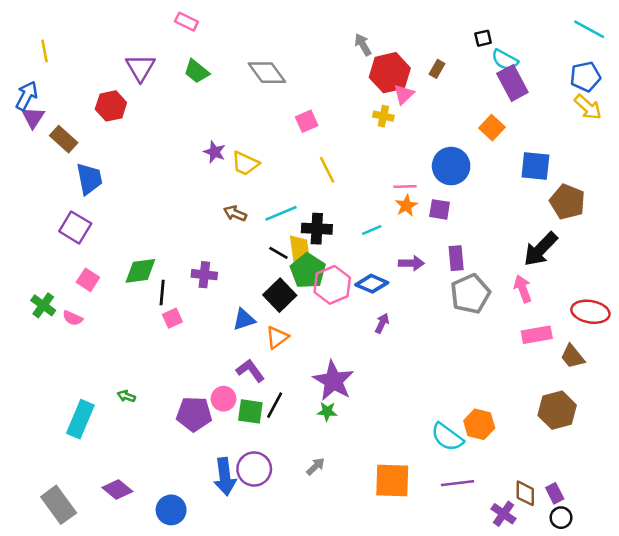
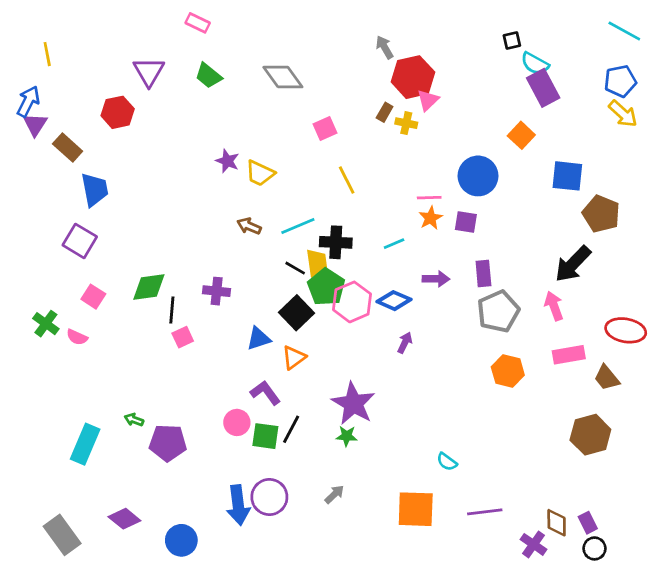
brown rectangle: (437, 69) -> (385, 112), moved
purple pentagon: (194, 414) -> (168, 443), moved
orange hexagon: (479, 424) -> (508, 371), moved
cyan semicircle: (447, 437) -> (447, 462), moved, size x0.6

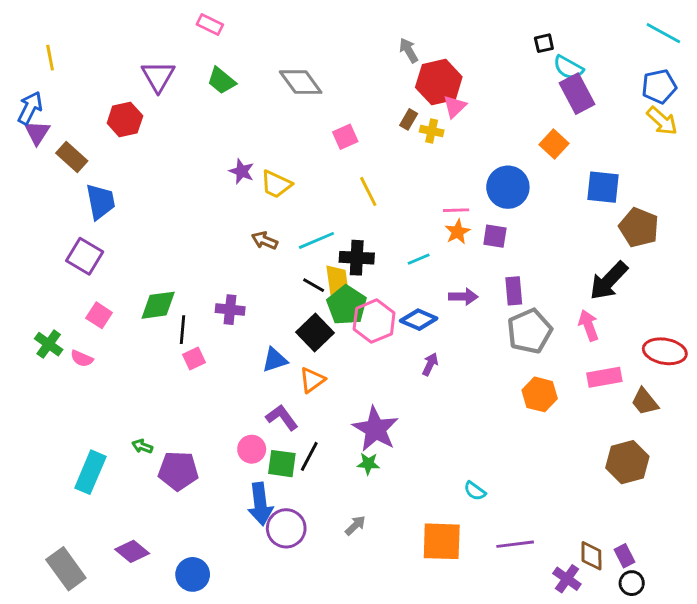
blue arrow: (238, 505) -> (260, 504), moved

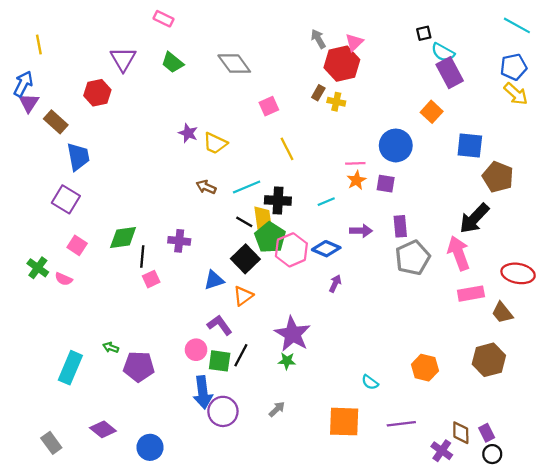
pink triangle: (455, 107) -> (354, 42), moved
pink arrow: (589, 325) -> (459, 253), size x1.4
orange hexagon: (540, 394) -> (425, 368), moved
gray rectangle: (66, 569) -> (51, 443), size x0.7

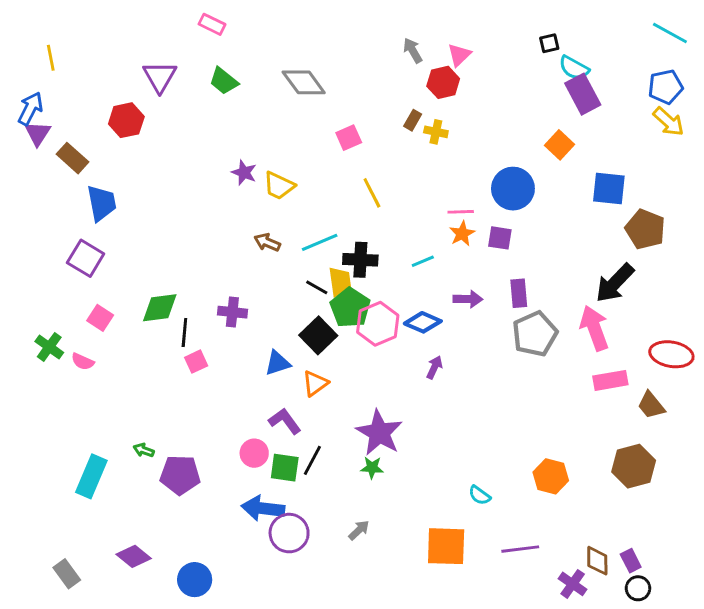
red hexagon: (342, 64) -> (443, 82), size x0.7
blue arrow: (203, 392) -> (263, 508), turned 104

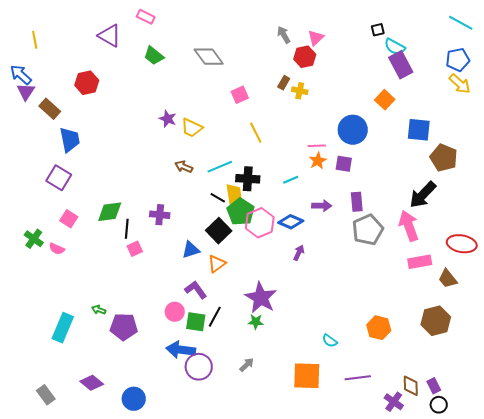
purple triangle: (160, 77) -> (110, 36), moved, turned -30
blue arrow: (30, 109) -> (21, 75), turned -75

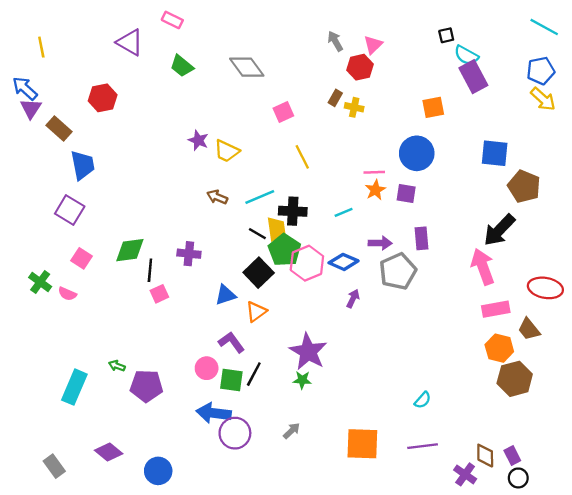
orange square: (385, 100) -> (433, 107), moved, turned 36
gray pentagon: (368, 230) -> (398, 271), moved
orange hexagon: (379, 328) -> (499, 348), moved
cyan semicircle: (330, 341) -> (423, 400), moved, turned -84

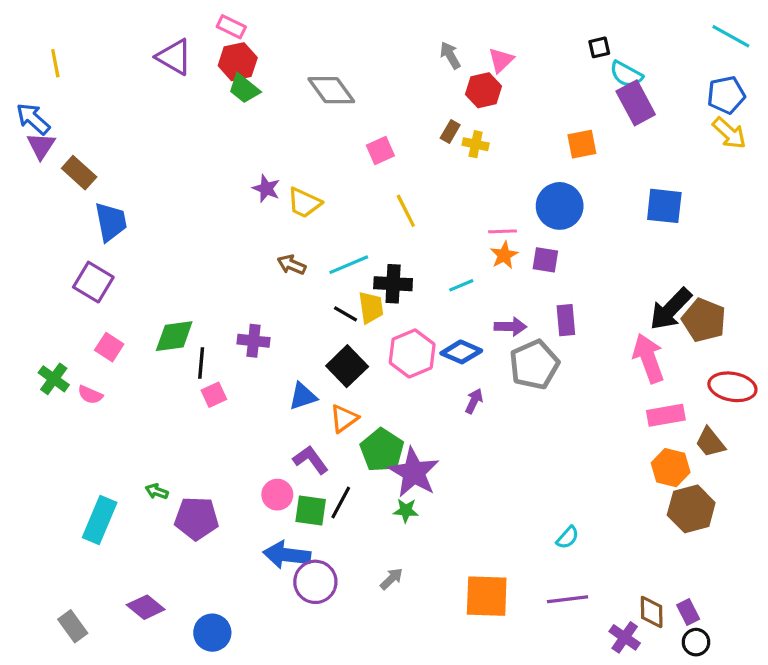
red hexagon: (103, 98) -> (238, 62), moved
brown pentagon: (524, 186) -> (704, 320), moved
green pentagon: (285, 250) -> (382, 450), moved

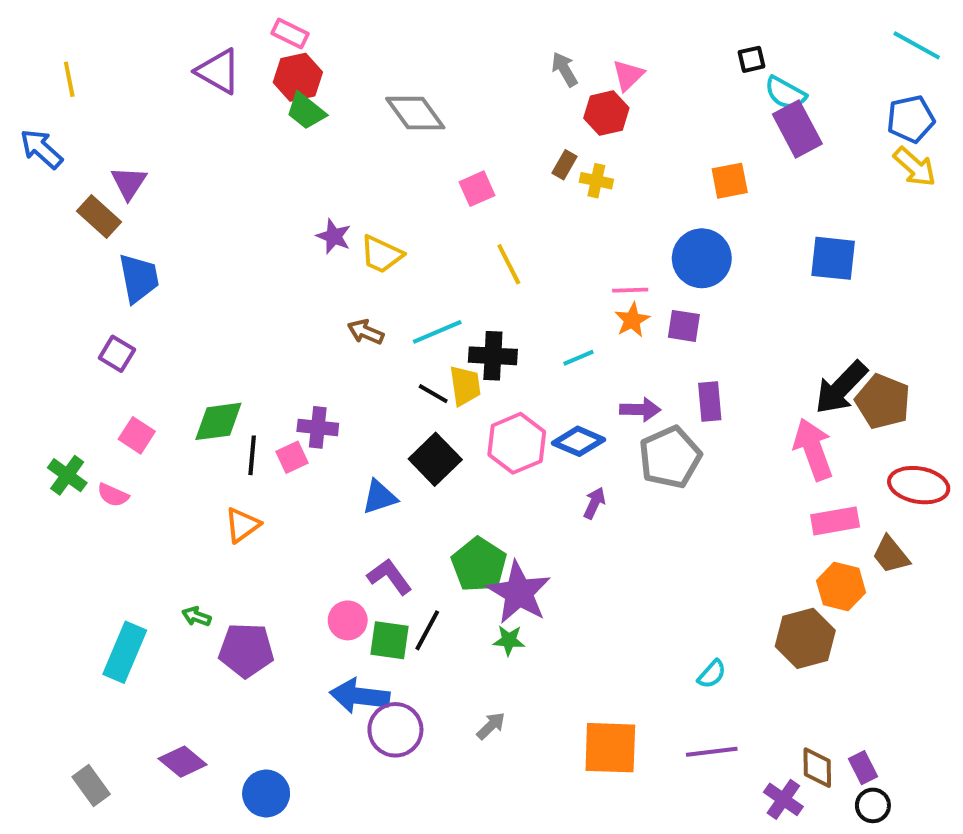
purple triangle: (41, 146) -> (129, 183), moved
purple square: (93, 282) -> (117, 354), size x0.7
pink square: (214, 395) -> (292, 457), moved
orange triangle: (344, 419) -> (242, 525), moved
brown hexagon: (691, 509) -> (805, 638), moved

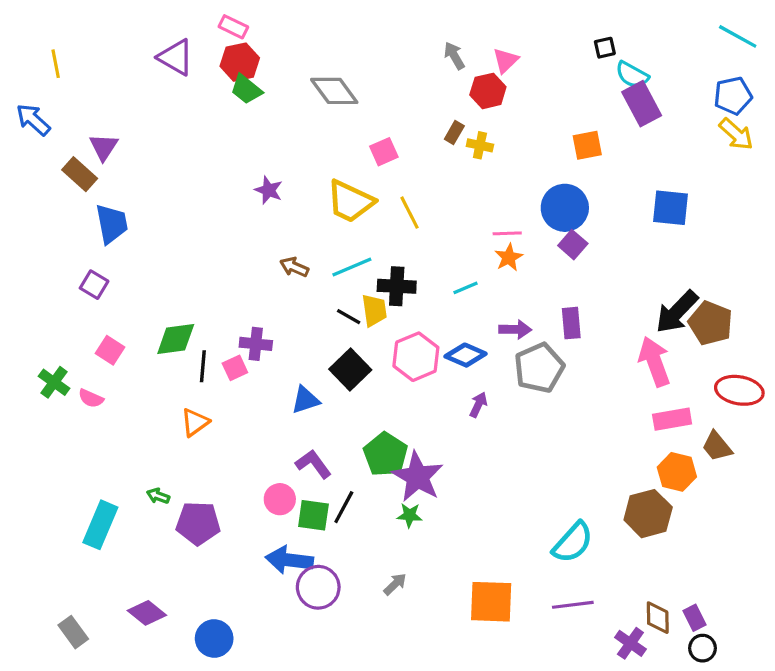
yellow trapezoid: (381, 254) -> (350, 201), moved, size x1.4
purple square: (684, 326) -> (573, 245), moved, turned 32
cyan semicircle: (712, 674) -> (573, 542), size x1.8

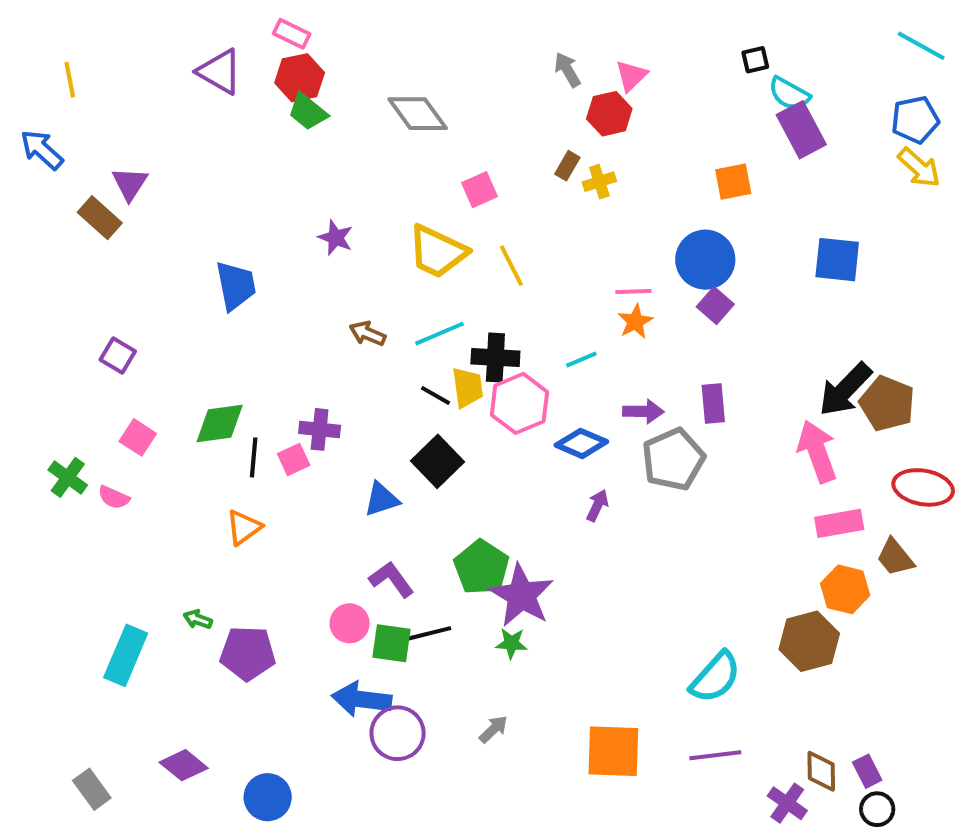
yellow cross: (480, 145) -> (599, 182), turned -30
blue trapezoid: (112, 224) -> (236, 286), moved
pink hexagon: (416, 357) -> (519, 403), moved
black line: (344, 507) -> (430, 633), turned 48

